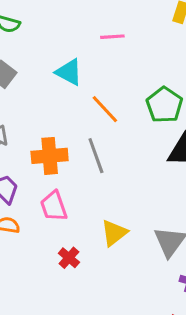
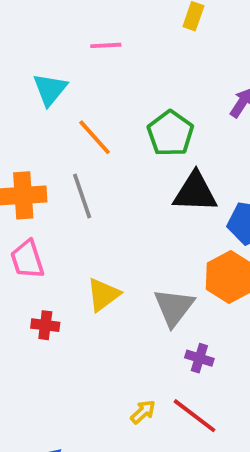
cyan triangle: (69, 72) -> (50, 89), turned 40
red cross: (69, 258) -> (45, 325), turned -35

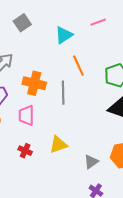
pink line: (106, 45) -> (98, 22), turned -35
gray triangle: (174, 307) -> (91, 162), size x0.7

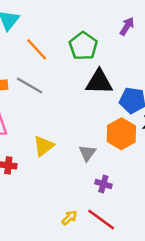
gray line: (63, 93) -> (30, 85), turned -40

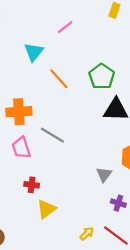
gray line: (30, 85) -> (52, 135), moved
yellow triangle: (44, 146) -> (46, 209), moved

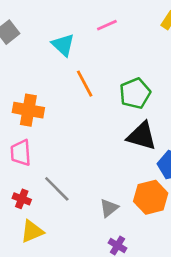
cyan triangle: (34, 52) -> (63, 45), turned -40
gray line: (52, 135) -> (57, 189), moved

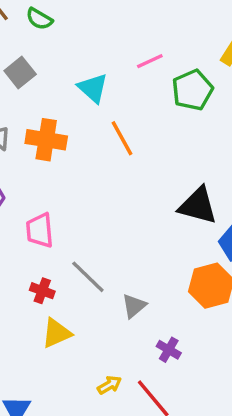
green pentagon: (135, 93) -> (192, 90), moved
orange cross: (28, 110) -> (46, 140), moved
gray triangle: (109, 208) -> (134, 306), moved

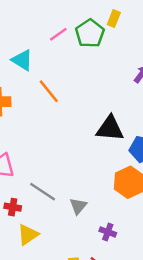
green pentagon: (192, 90) -> (90, 33), moved

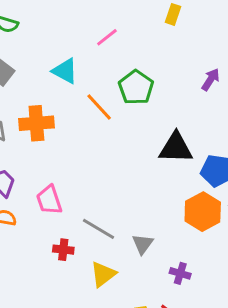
green pentagon: (90, 33) -> (136, 87), moved
yellow triangle: (28, 235) -> (103, 274), moved

